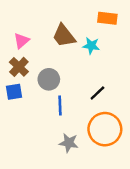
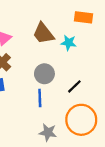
gray circle: (49, 79) -> (44, 74), moved

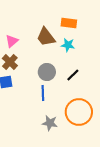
orange rectangle: (84, 17) -> (69, 23), moved
black line: (74, 86) -> (73, 75), moved

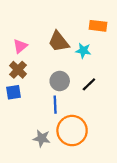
orange rectangle: (69, 23) -> (98, 26), moved
orange circle: (79, 112) -> (72, 131), moved
gray star: (50, 123) -> (42, 138), moved

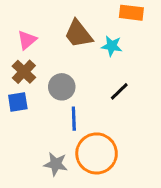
gray circle: (60, 81) -> (62, 87), moved

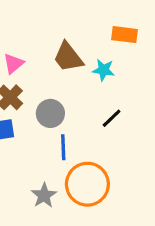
gray star: (56, 164) -> (44, 195), turned 30

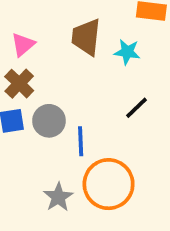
brown trapezoid: (68, 57) -> (86, 37), turned 44
gray circle: (50, 113) -> (49, 121), moved

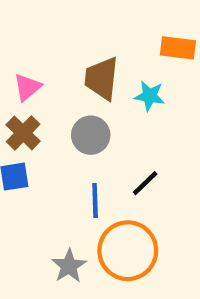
black line: (136, 108) -> (145, 183), moved
gray circle: (49, 121) -> (91, 135), moved

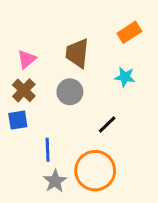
orange rectangle: (178, 48) -> (129, 32), turned -40
cyan star: (150, 96) -> (125, 77), moved
blue line: (95, 201) -> (48, 150), moved

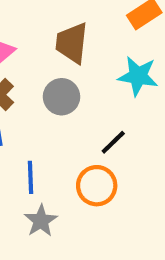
cyan star: (125, 77) -> (138, 76), size x1.4
orange circle: (95, 171) -> (97, 186), moved, size x0.7

